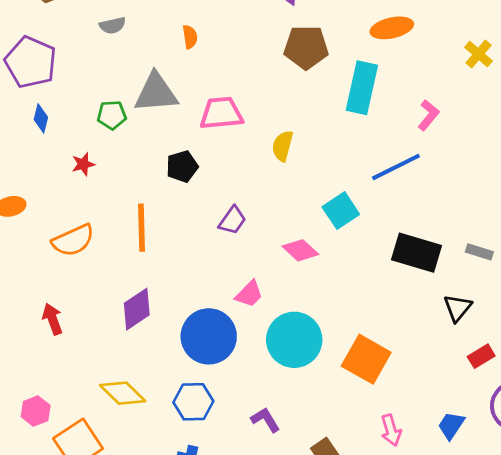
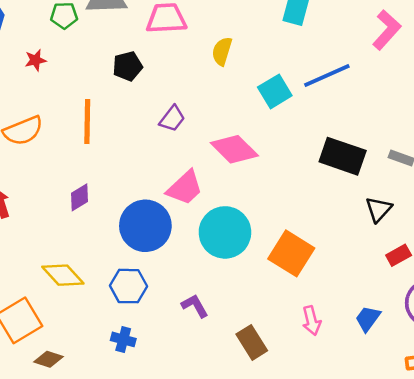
pink L-shape: (428, 115) -> (387, 30), moved, size x1.4
cyan square: (341, 211) -> (275, 91), moved
pink diamond: (300, 250) -> (234, 149), size x1.4
pink trapezoid: (249, 294) -> (185, 188), size x1.4
purple diamond: (137, 309) -> (79, 197), size x0.7

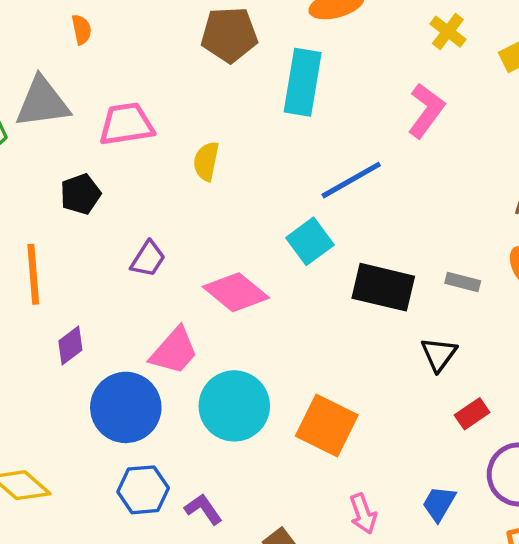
cyan square: (275, 91) -> (310, 241), moved
purple diamond: (79, 197) -> (70, 346), moved
blue hexagon: (129, 286) -> (143, 490), moved

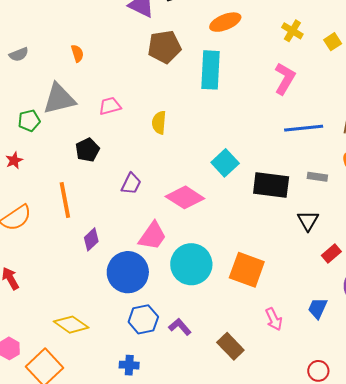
pink trapezoid: (126, 124) -> (110, 106), size x0.7
blue line: (351, 180) -> (304, 128), moved, turned 30

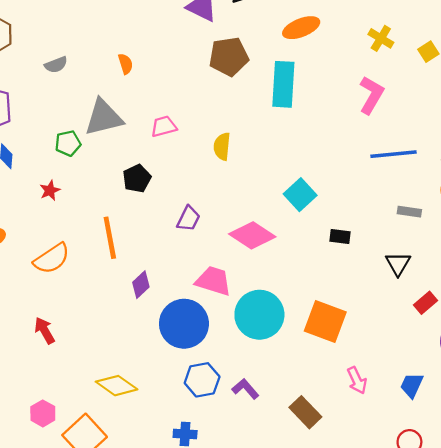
black rectangle: (271, 185) -> (340, 237), moved, size x0.5
pink trapezoid: (152, 236) -> (214, 281), turned -108
blue trapezoid: (318, 308) -> (412, 385), moved

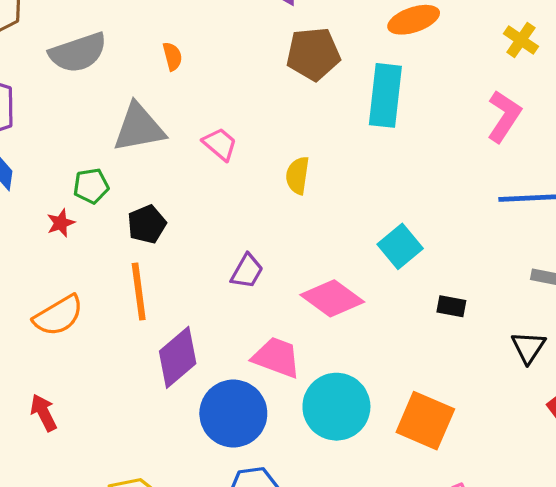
gray semicircle: (56, 65) -> (78, 53), size x1.8
pink trapezoid: (164, 126) -> (220, 144), turned 52
green pentagon: (68, 143) -> (91, 186), moved
black pentagon: (137, 178) -> (147, 224), moved
purple diamond: (141, 285) -> (178, 357), size x1.6

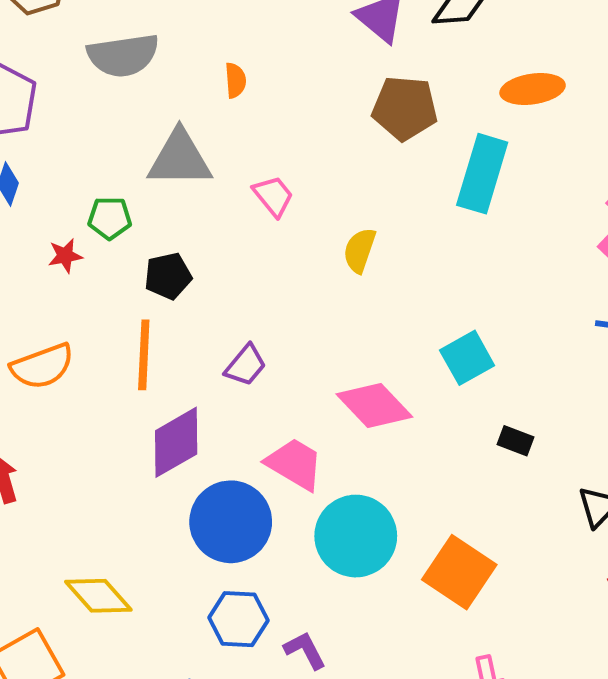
purple trapezoid: (247, 271) -> (246, 365), moved

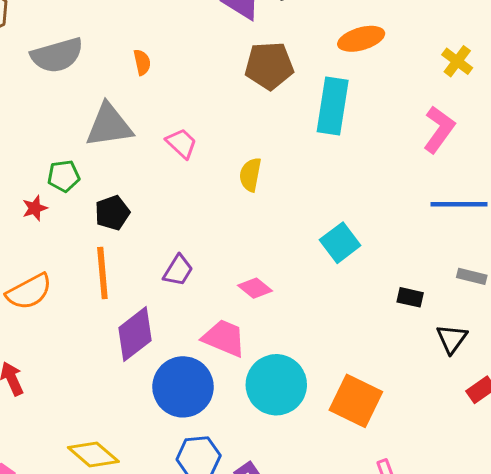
pink diamond: (374, 405) -> (255, 288), moved, size x0.6
black rectangle: (515, 441) -> (410, 297), moved

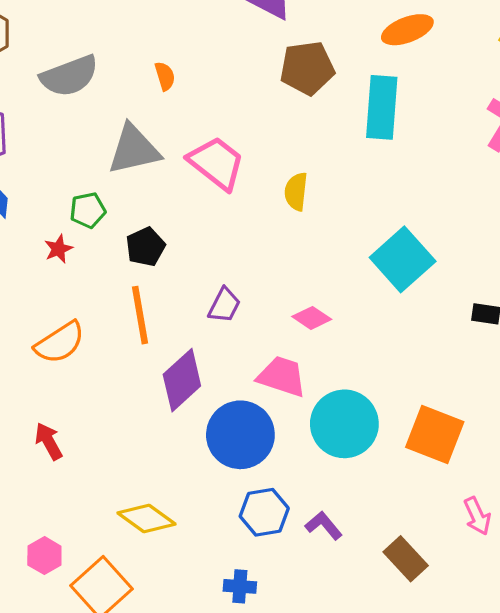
pink trapezoid: (182, 143) -> (216, 163), size x1.6
cyan square: (340, 243) -> (403, 259), size x1.4

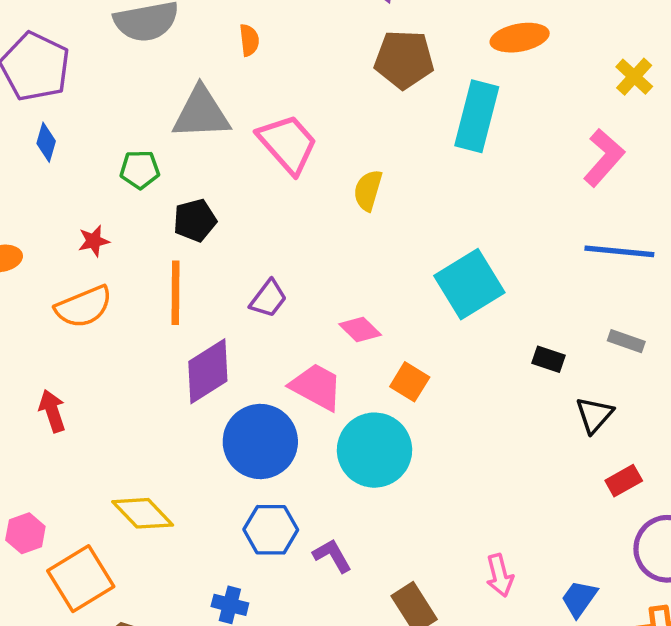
red star: (58, 249) -> (94, 241), moved
orange square: (435, 435) -> (410, 382), moved, size x0.6

